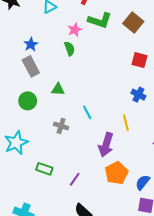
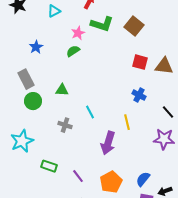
green semicircle: (69, 49) -> (73, 51), turned -104
gray rectangle: (31, 66) -> (26, 79), moved
orange pentagon: (116, 173) -> (111, 182), moved
purple line: (75, 179) -> (78, 176), turned -72

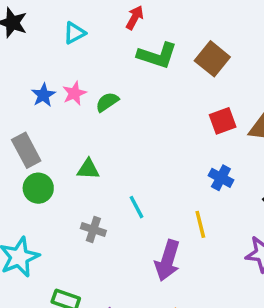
pink star: (78, 33) -> (74, 93), moved
red square: (140, 62) -> (223, 121), turned -35

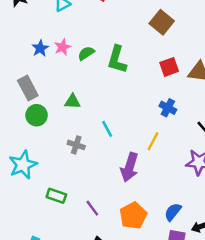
green L-shape: (157, 55) -> (117, 59), moved, turned 88
yellow line: (200, 224) -> (153, 141), turned 42

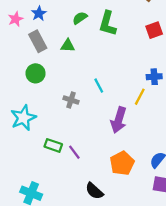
pink star: (63, 47) -> (16, 19), moved
gray rectangle: (28, 88) -> (38, 41), moved
green triangle: (72, 102) -> (68, 46), moved
blue cross: (168, 108) -> (154, 77), moved, turned -32
purple line: (92, 208) -> (74, 152), moved

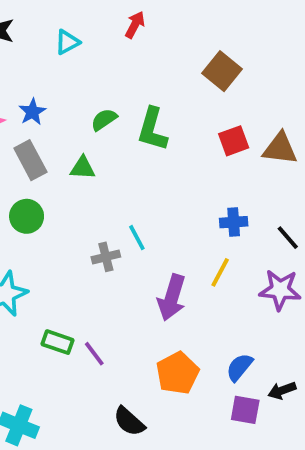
yellow line: (140, 97) -> (220, 272), moved
gray cross: (71, 100) -> (106, 257), moved, turned -32

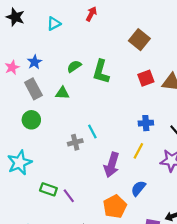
blue semicircle: (239, 367) -> (138, 188), moved

